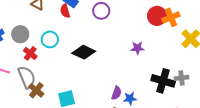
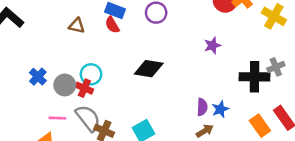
gray circle: (20, 34) -> (65, 85), moved
cyan circle: (50, 39) -> (91, 74), moved

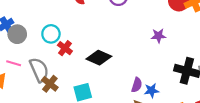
black diamond: (149, 69) -> (99, 58), moved
gray circle: (65, 85) -> (17, 34), moved
red cross: (84, 88) -> (65, 48), moved

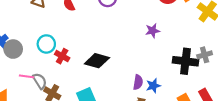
pink line: (14, 63) -> (27, 76), moved
gray semicircle: (39, 70) -> (40, 81), size x0.7

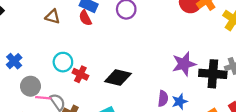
purple star: (153, 31) -> (184, 64), moved, size x1.5
gray circle: (13, 49) -> (31, 86), moved

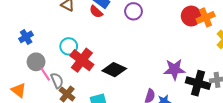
red semicircle: (85, 18) -> (96, 12), turned -32
red cross: (80, 74) -> (82, 60), size x1.6
pink line: (43, 98) -> (45, 74), turned 40

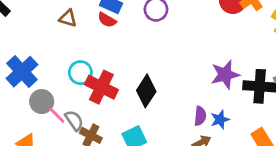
blue cross: (26, 37) -> (22, 72), size x1.6
black diamond: (114, 70) -> (146, 91), turned -70

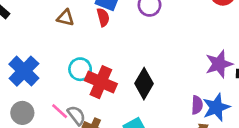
red semicircle: (107, 20) -> (103, 17), turned -132
gray circle: (42, 102) -> (22, 113), moved
blue star: (220, 120) -> (216, 107), size x1.5

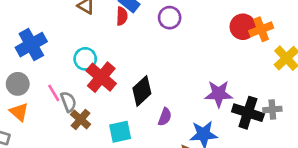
purple semicircle: (197, 105) -> (165, 117), moved

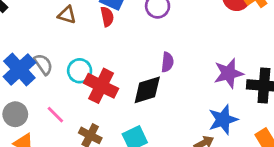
black diamond: (142, 91) -> (147, 90), turned 40
gray semicircle: (68, 102) -> (43, 64), moved
purple semicircle: (165, 117) -> (167, 62), moved

